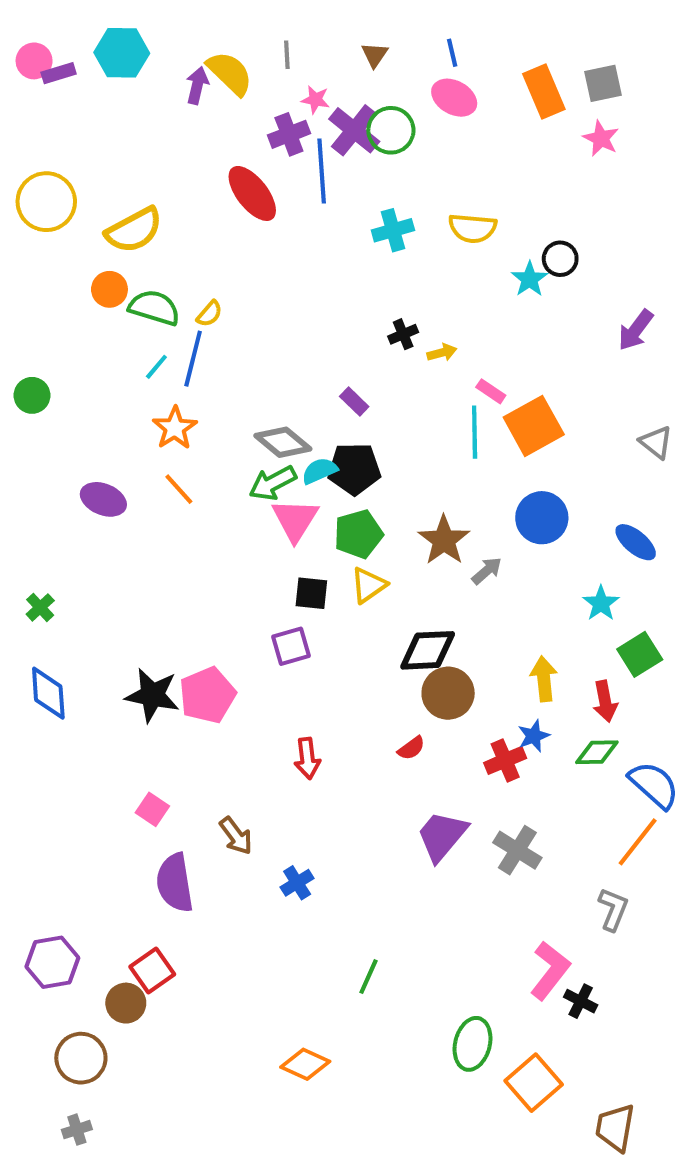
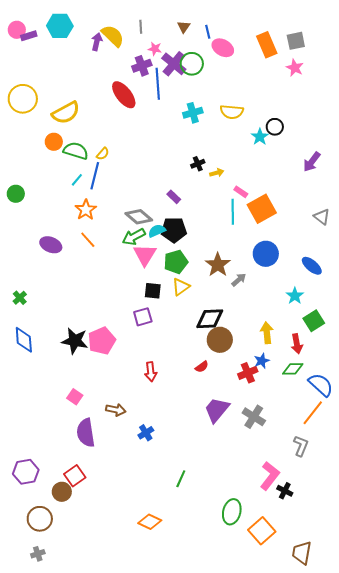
blue line: (452, 53) -> (208, 32), moved
brown arrow: (236, 836) -> (116, 410), turned -42

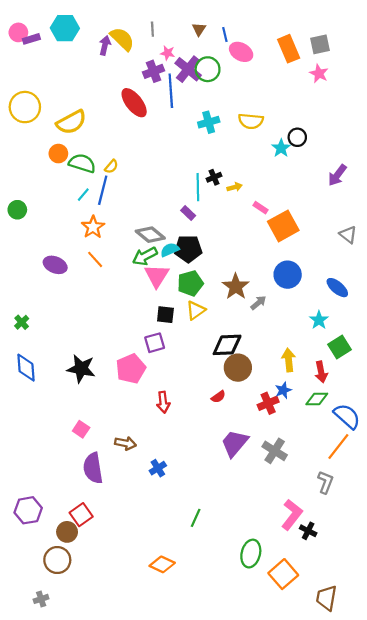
cyan line: (233, 212) -> (198, 187), moved
pink pentagon: (102, 341) -> (131, 369), moved
brown circle: (40, 519) -> (57, 560), moved

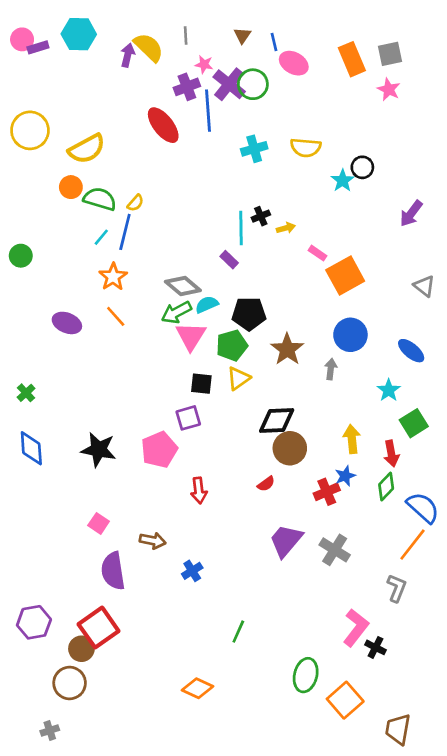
black pentagon: (188, 249) -> (249, 314), moved
gray arrow: (258, 303) -> (331, 369), moved, turned -42
green diamond: (317, 399) -> (386, 486), turned -45
red square: (81, 515) -> (99, 628), size x1.4

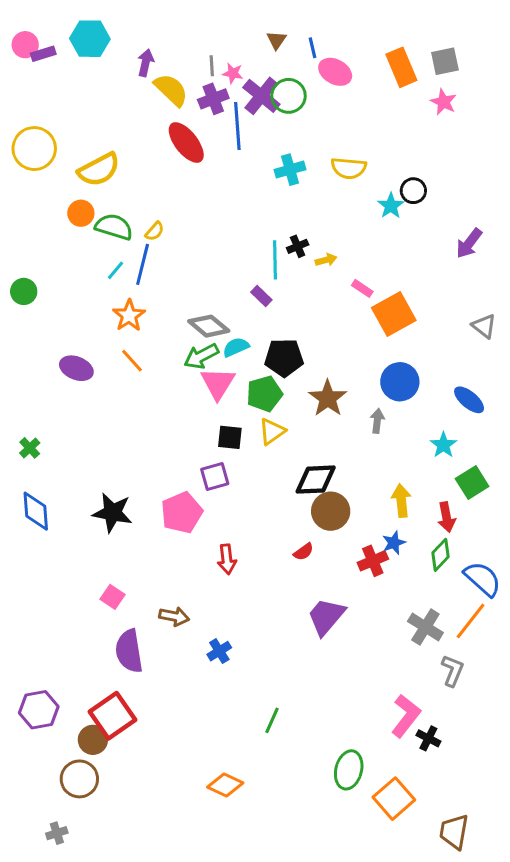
gray line: (186, 35) -> (212, 66), moved
yellow semicircle: (149, 47) -> (171, 90), moved
gray cross: (335, 550) -> (425, 627), moved

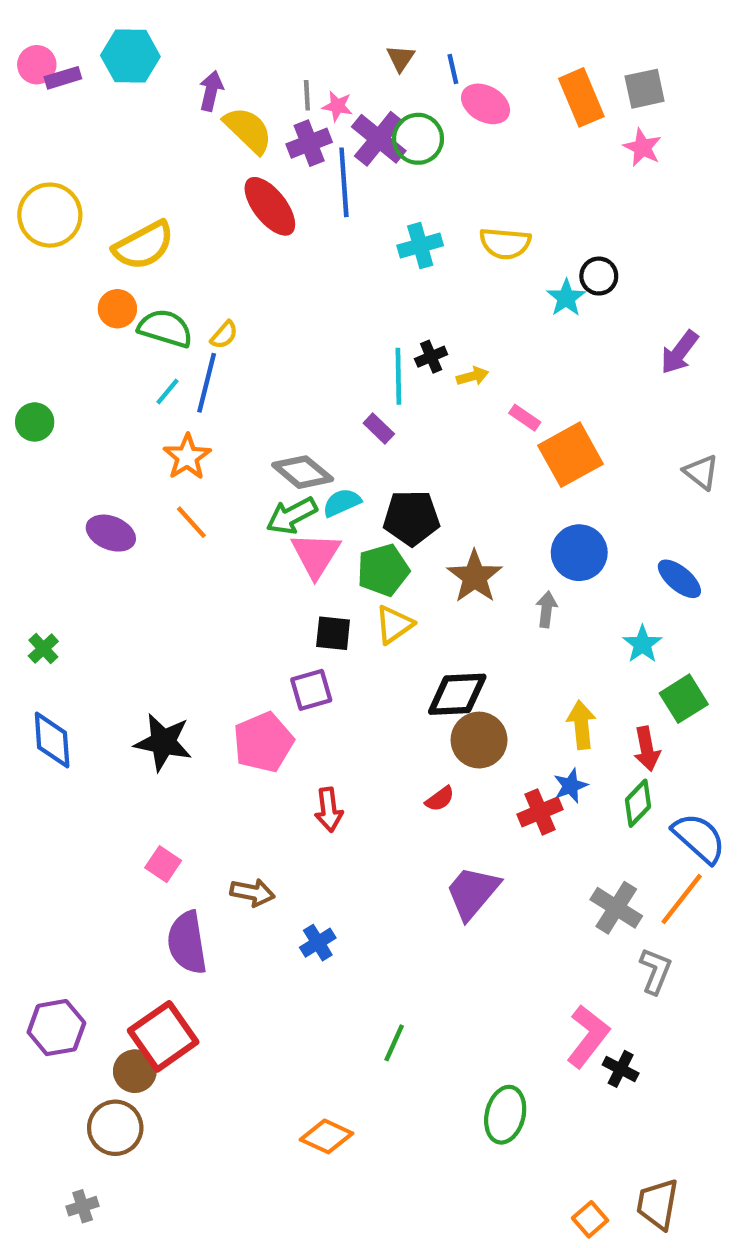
orange square: (394, 799) -> (590, 1219), moved, size x0.6

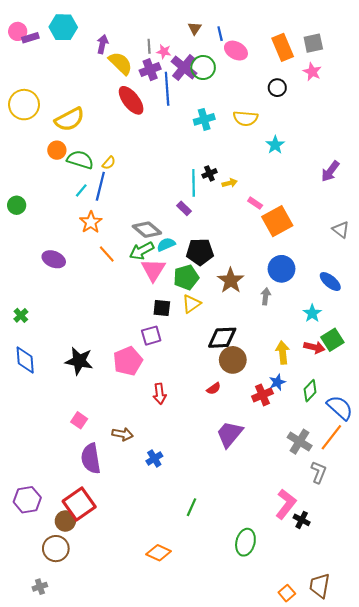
black circle: (599, 276) -> (277, 88), moved
orange line: (191, 522) -> (107, 254), moved
red arrow: (647, 749) -> (314, 347), moved, turned -66

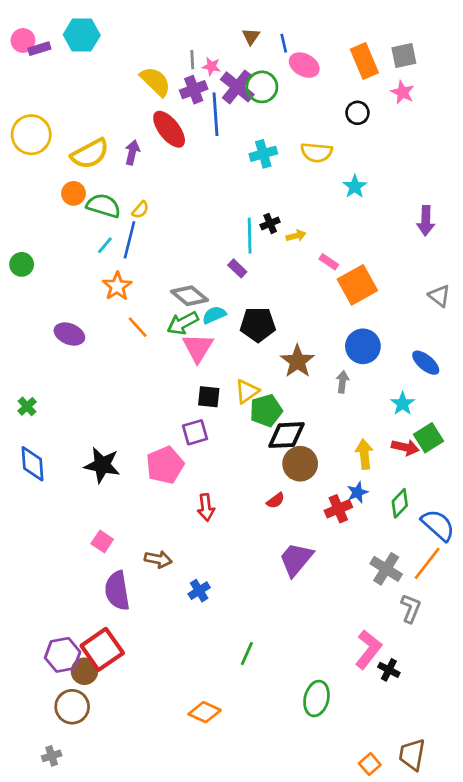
purple arrow: (102, 44) -> (132, 152), moved
purple arrow: (330, 171) -> (426, 221), turned -35
green pentagon: (186, 277) -> (266, 410), moved
purple hexagon: (27, 500) -> (63, 655), moved

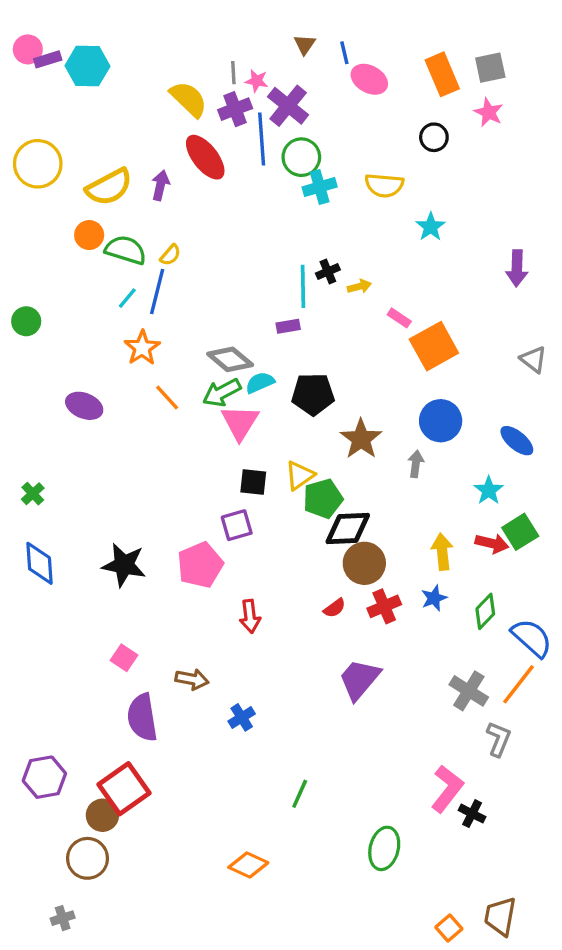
cyan hexagon: (82, 35) -> (87, 66), moved
green circle: (262, 87) -> (301, 157), moved
purple rectangle: (237, 268) -> (288, 326), turned -54
red cross: (338, 509) -> (384, 606), moved
purple hexagon: (63, 655) -> (44, 777), moved

